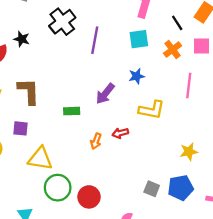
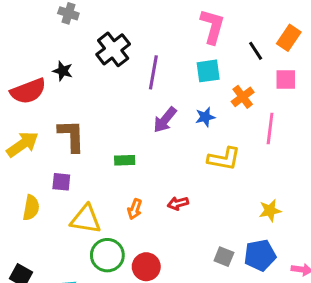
orange cross: (173, 50) -> (243, 97), moved
purple arrow: (105, 94) -> (165, 120), moved
red arrow: (120, 133) -> (178, 203), moved
orange arrow: (96, 141) -> (135, 209), moved

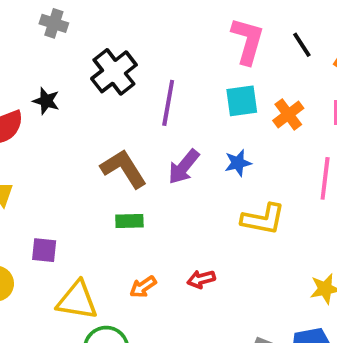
black line: (256, 51) -> (302, 45), moved
orange cross: (243, 97) -> (288, 114), moved
brown L-shape: (71, 136) -> (124, 169), moved, turned -30
orange arrow: (135, 209) -> (143, 287), turned 36

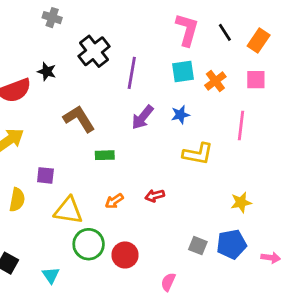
brown L-shape: (124, 169) -> (79, 119), moved

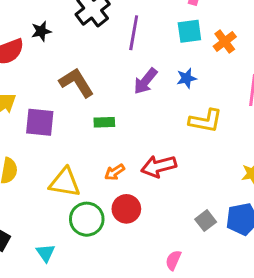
black star: (47, 72) -> (41, 31), turned -30
purple square: (45, 175) -> (40, 122), moved, size x1.5
red arrow: (155, 196) -> (159, 166), size x1.6
gray square: (198, 246) -> (206, 221), turned 30
red circle: (125, 255) -> (126, 209), moved

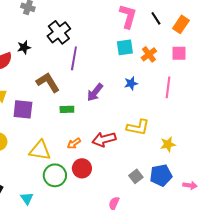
purple line: (134, 33) -> (74, 58), moved
blue star: (187, 78) -> (131, 83), moved
purple arrow: (145, 81) -> (95, 92), moved
yellow L-shape: (206, 121) -> (138, 127), moved

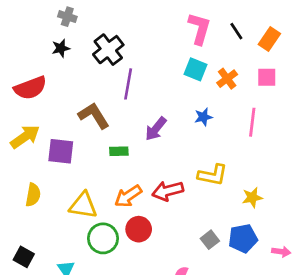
black star: (24, 47) -> (61, 48), moved
cyan square: (125, 47) -> (195, 69), turned 30
orange arrow: (74, 143) -> (128, 196), size x1.5

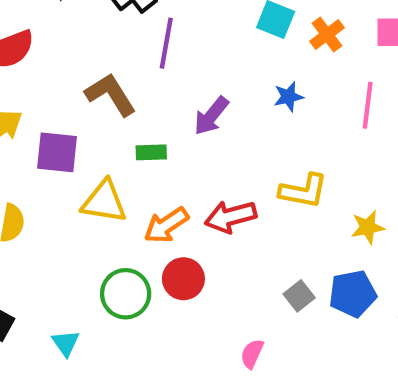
yellow triangle: (83, 205) -> (104, 202), moved

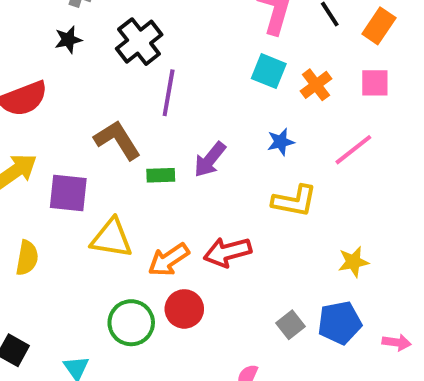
pink line: (368, 105) -> (353, 150), turned 45
green rectangle: (151, 152) -> (161, 175), moved
yellow L-shape: (303, 191) -> (294, 201), moved

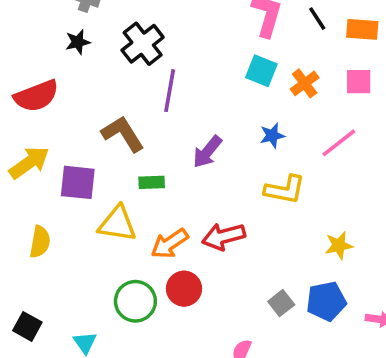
orange rectangle: (379, 26) -> (362, 29), turned 60
green rectangle: (161, 175) -> (152, 182), moved

